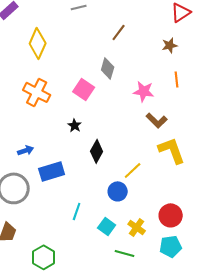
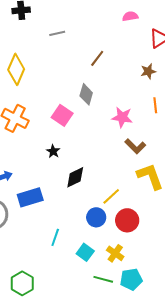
black diamond: (97, 151) -> (75, 177), turned 35
red circle: (171, 215) -> (127, 220), moved
cyan pentagon: (171, 246) -> (131, 279), moved

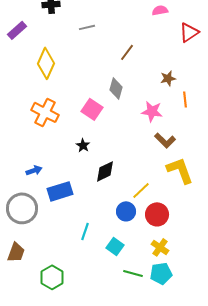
brown star: (148, 71) -> (168, 78), moved
yellow cross: (115, 253) -> (160, 247), moved

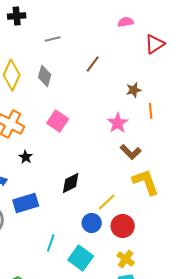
gray diamond: (116, 88) -> (45, 76), moved
pink star: (152, 111) -> (118, 123), turned 30
black star: (83, 145) -> (26, 157), moved
cyan square: (115, 246) -> (81, 258), size x1.4

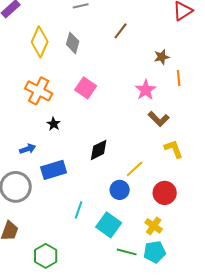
yellow L-shape: (146, 182) -> (174, 149), size x0.7
red circle: (123, 226) -> (165, 193), moved

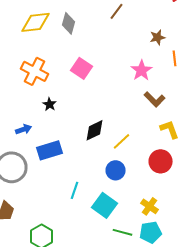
yellow diamond: (40, 42) -> (36, 22), turned 60
yellow line: (135, 169) -> (122, 141), moved
red circle: (165, 193) -> (160, 161), moved

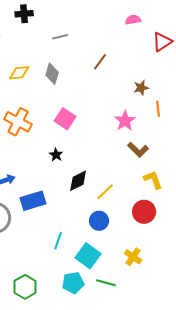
yellow diamond: (36, 22) -> (19, 73), size x0.7
black star: (50, 104) -> (56, 155), moved
cyan pentagon: (150, 232) -> (73, 283), moved

